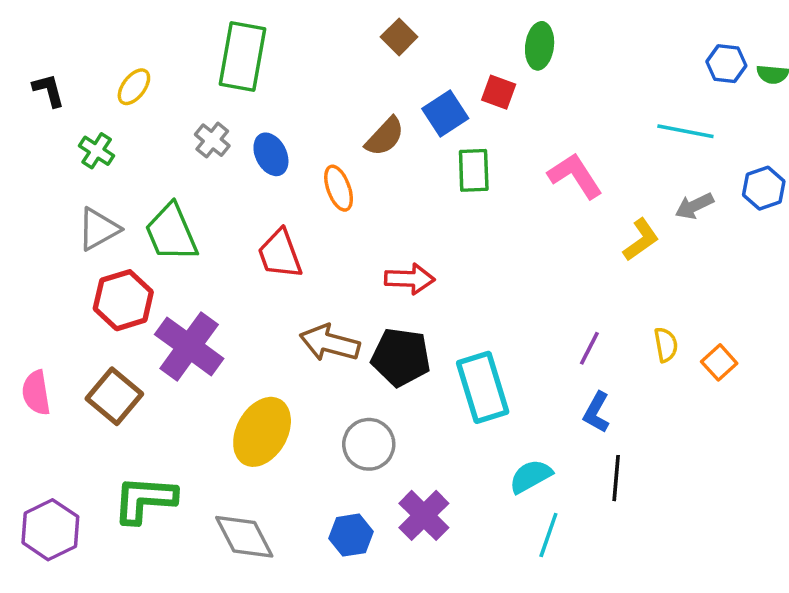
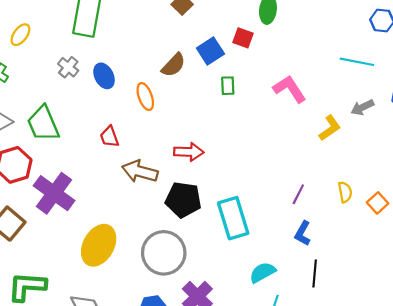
green rectangle: (474, 170) -> (228, 86), size x0.7
red trapezoid: (280, 254) -> (109, 137), size x0.7
brown arrow: (330, 343) -> (140, 171), moved
gray circle: (369, 444) -> (164, 253), size x1.4

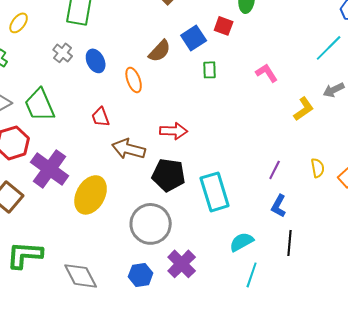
cyan line: (357, 62) -> (329, 48), turned -56
pink L-shape: (290, 89) -> (267, 73), size x0.7
yellow ellipse: (99, 245) -> (91, 195), moved

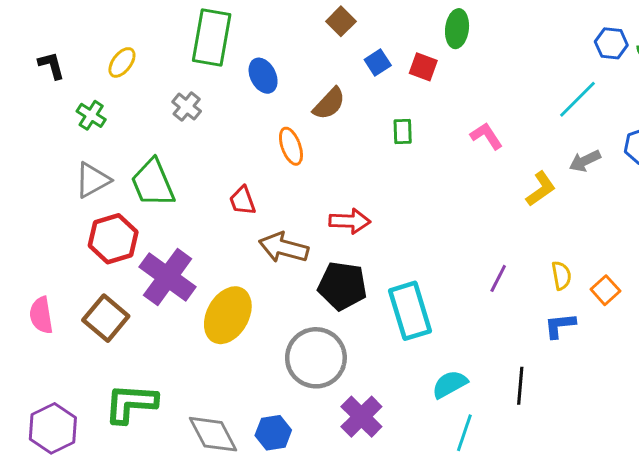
blue square: (194, 38) -> (378, 62), moved, size x0.7
blue ellipse: (96, 61) -> (263, 76), moved
blue L-shape: (279, 206) -> (560, 325), moved, turned 55
blue hexagon: (141, 275) -> (273, 433), moved

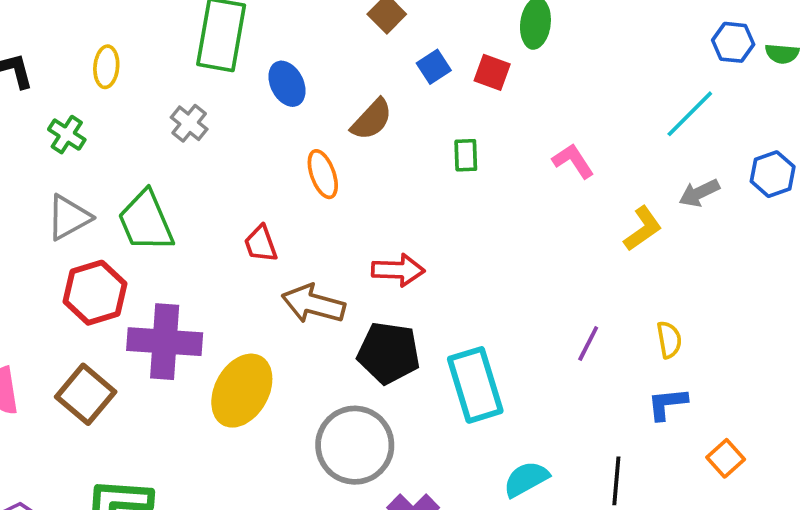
yellow ellipse: (122, 62) -> (106, 67), turned -32
purple cross: (168, 277) -> (165, 342), turned -32
orange square: (605, 290) -> (726, 458), moved

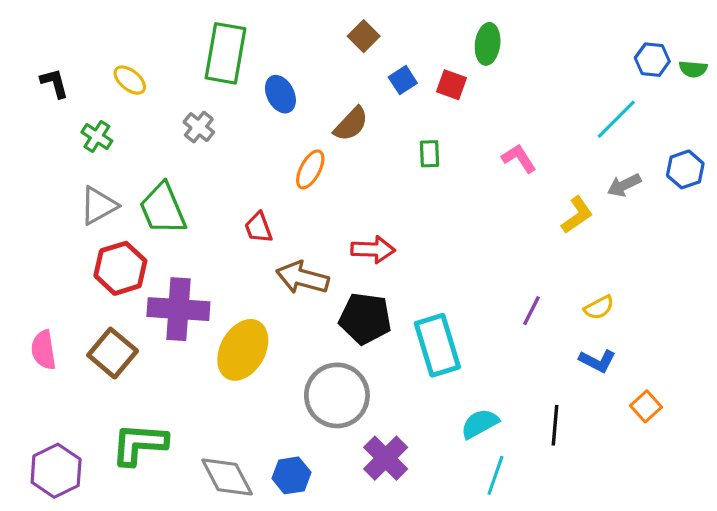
yellow ellipse: (106, 67) -> (130, 80), turned -56
orange ellipse: (323, 174) -> (310, 169), turned 48
yellow semicircle: (669, 340) -> (599, 308), turned 72
blue L-shape: (667, 404) -> (597, 361), turned -147

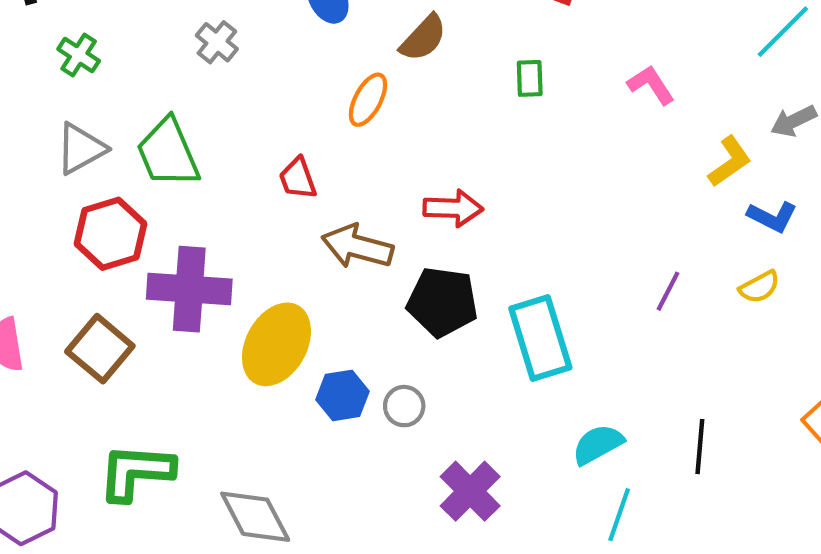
blue L-shape: (597, 361) -> (772, 217), moved
gray circle: (337, 395) -> (404, 406), size x0.5
blue hexagon: (291, 475) -> (342, 395), moved

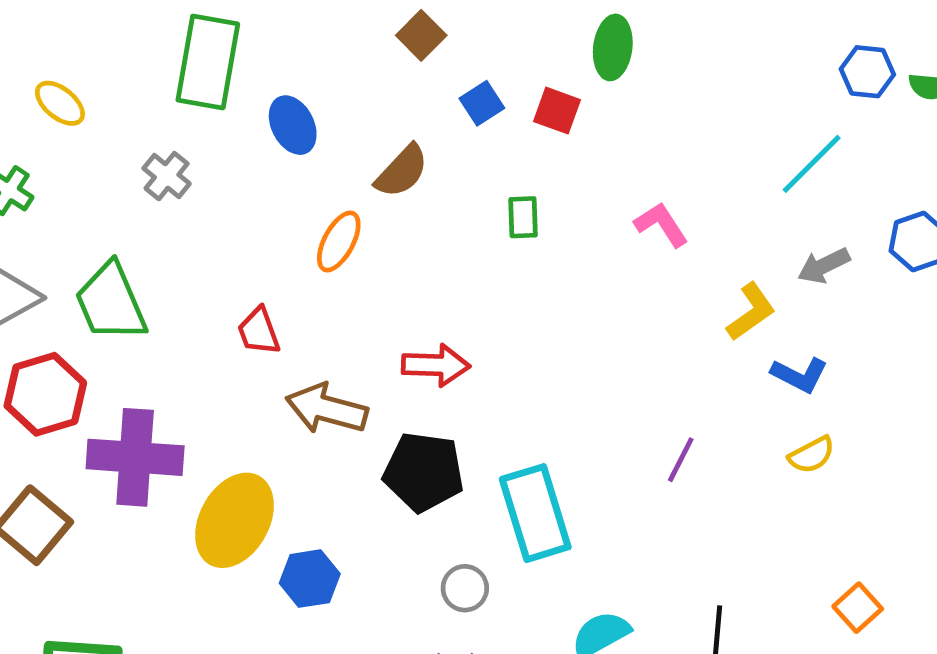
yellow semicircle: (760, 287) -> (812, 455), moved
gray circle: (404, 406) -> (465, 588), moved

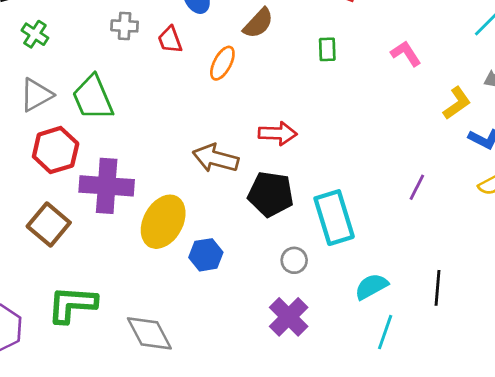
gray cross: (167, 176) -> (125, 26), turned -36
red trapezoid: (259, 331) -> (170, 40), moved

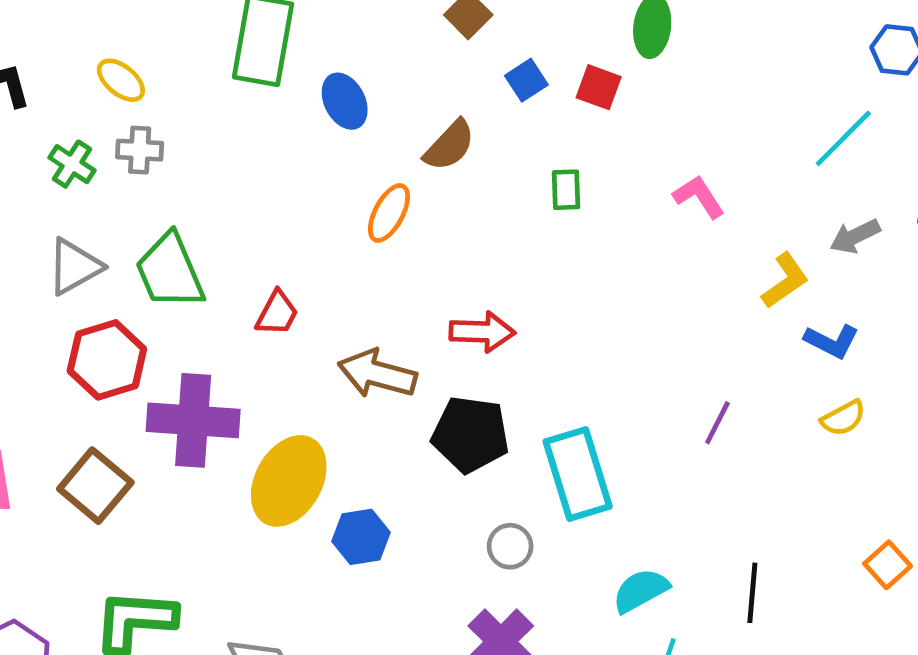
gray cross: (125, 26) -> (140, 150), moved
red trapezoid: (170, 40) -> (277, 313), moved, turned -132

